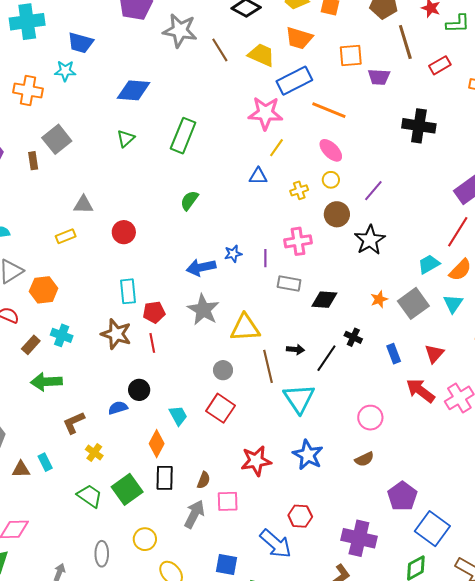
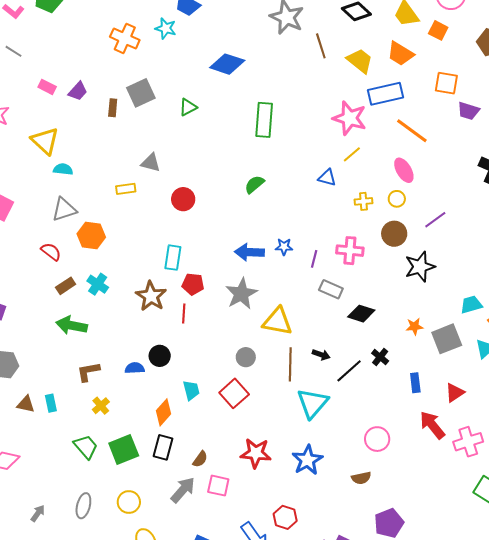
green rectangle: (183, 136) -> (264, 120), turned -32
green triangle: (126, 138) -> (188, 107), moved

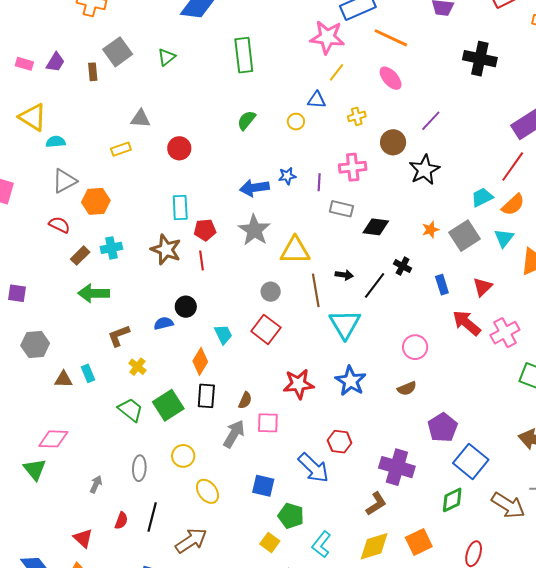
yellow circle: (397, 199) -> (296, 122), moved
cyan cross: (98, 284) -> (111, 248), turned -35

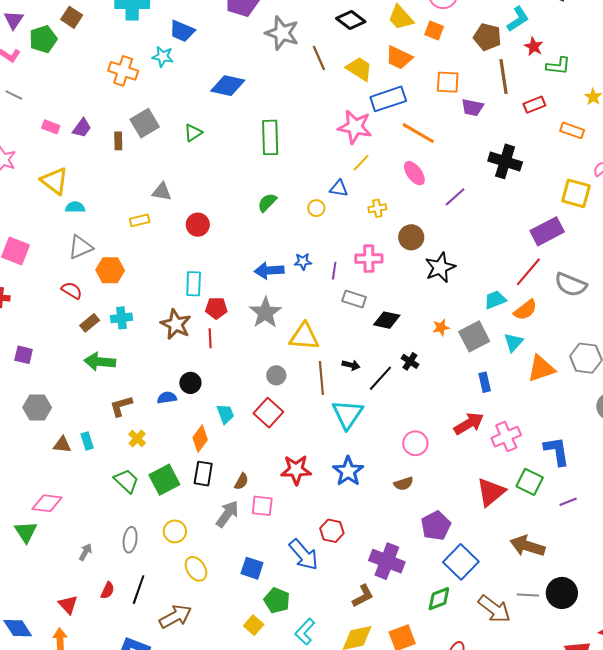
purple line: (431, 121) -> (455, 197), moved
blue rectangle: (442, 285) -> (485, 382), moved
red triangle: (482, 287) -> (491, 492), moved, size x1.5
red arrow: (467, 323) -> (469, 424), turned 104

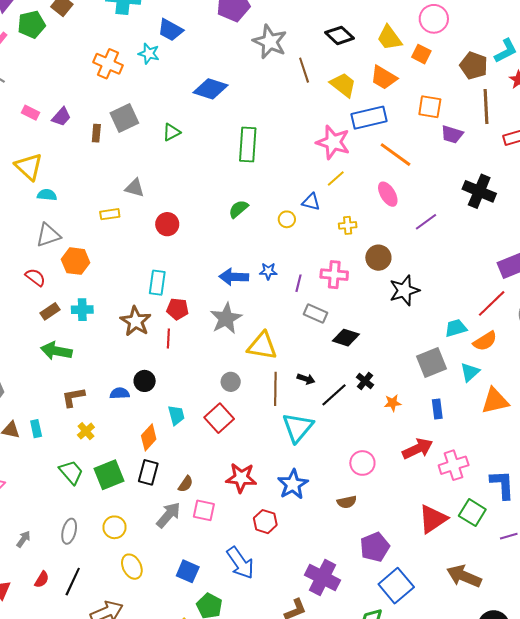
orange star: (441, 327) -> (393, 403), moved
red hexagon: (332, 531) -> (265, 522), moved

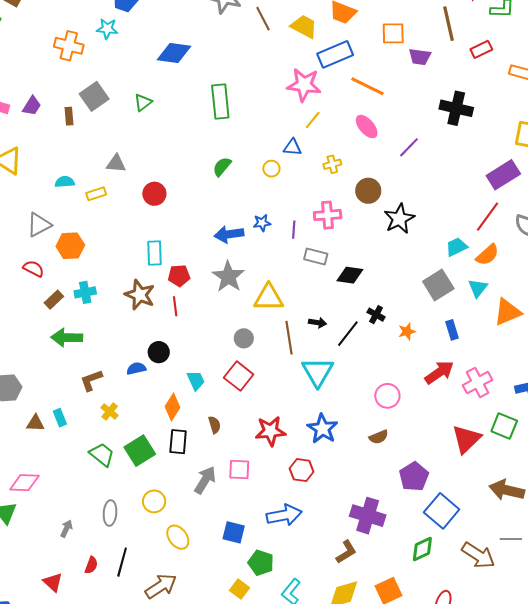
cyan semicircle: (47, 195) -> (65, 182), moved
brown semicircle: (186, 484) -> (214, 425), moved, turned -42
blue arrow: (240, 563) -> (284, 515), turned -56

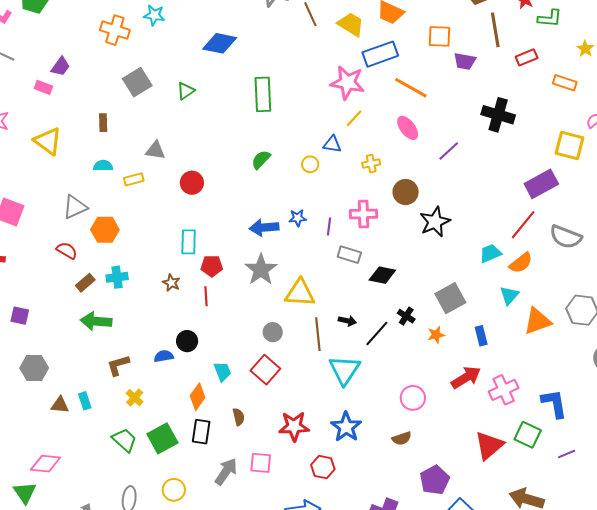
purple trapezoid: (32, 106) -> (60, 67), moved
brown rectangle: (69, 116) -> (103, 123), moved
gray square: (438, 285) -> (450, 298), moved
brown star: (140, 295) -> (171, 283), size x0.6

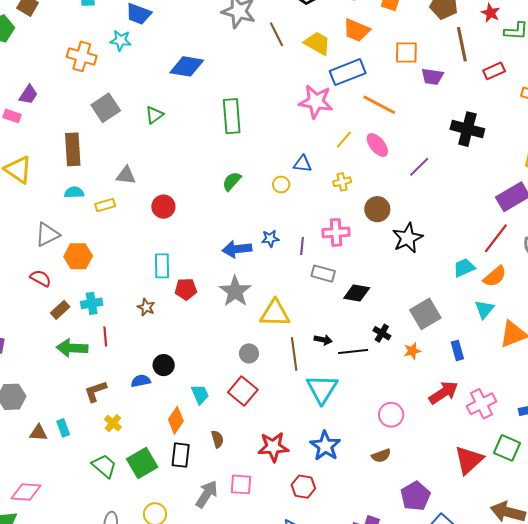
yellow line: (354, 118) -> (344, 140), moved
brown rectangle: (103, 123) -> (73, 149), size x1.8
red line: (206, 296) -> (105, 336), moved
black line: (377, 333) -> (353, 351), turned 44

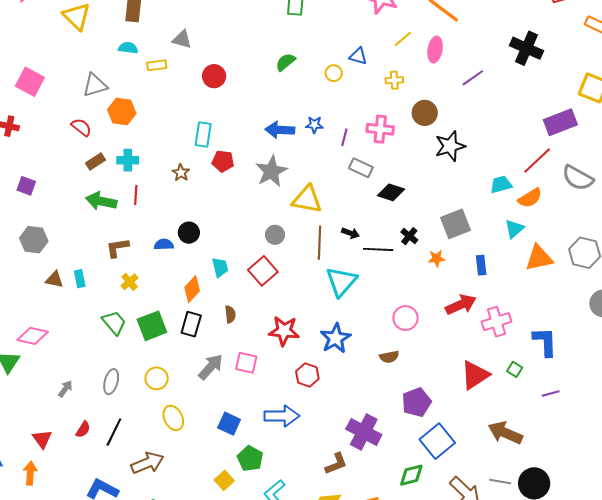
pink ellipse: (377, 145) -> (435, 50), turned 40
green square: (507, 448) -> (515, 369), size x0.6

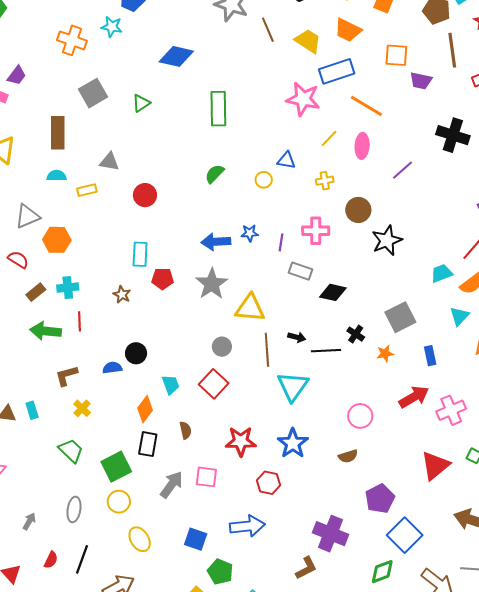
green square: (152, 326) -> (116, 467), moved

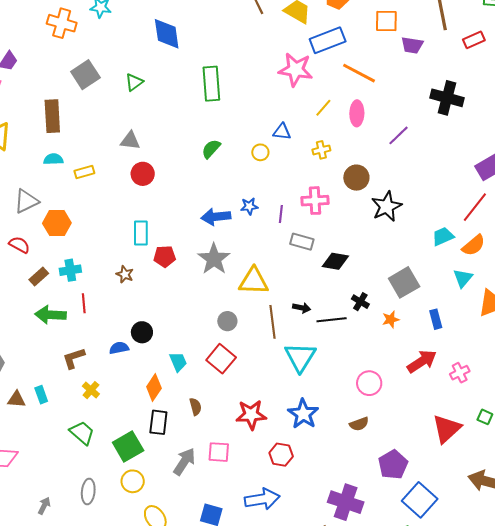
blue diamond: (176, 56) -> (167, 34), turned 72
gray triangle: (109, 162) -> (130, 141), moved
pink cross: (451, 410) -> (460, 373), size x0.7

